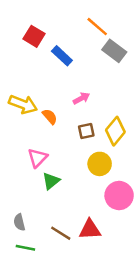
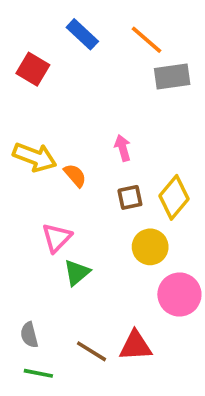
red square: (34, 36) -> (33, 69), moved
gray rectangle: (114, 51) -> (172, 76), turned -45
blue rectangle: (62, 56) -> (82, 34), moved
pink arrow: (81, 98) -> (123, 148), turned -77

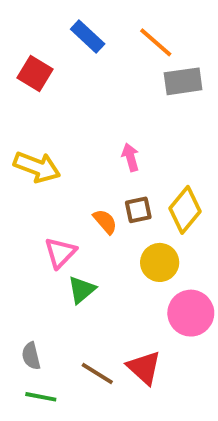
orange semicircle: (75, 175) -> (105, 222), moved
red triangle: (135, 346) -> (144, 368), turned 45

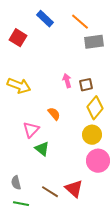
brown square: (138, 210) -> (86, 85), moved
yellow circle: (160, 262) -> (92, 135), moved
green triangle: (82, 290) -> (42, 149), turned -42

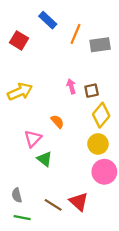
orange line: (80, 22) -> (76, 34), moved, turned 72
yellow arrow: (19, 86) -> (20, 92), turned -45

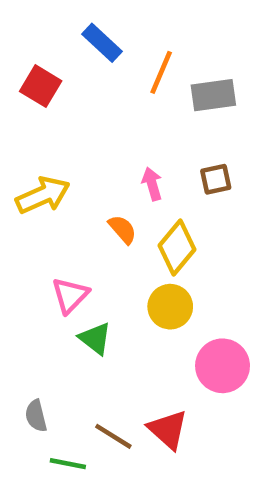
brown square: (92, 91) -> (216, 179), moved
yellow diamond: (101, 115) -> (177, 248), moved
orange semicircle: (57, 122) -> (122, 229), moved
yellow circle: (98, 144) -> (170, 307), moved
green line: (22, 218) -> (68, 464), moved

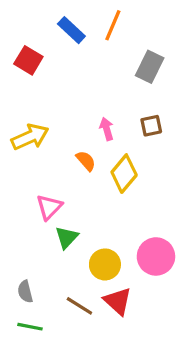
orange line: (161, 72) -> (113, 25), moved
gray rectangle: (213, 95) -> (150, 67), turned -56
yellow circle: (170, 307) -> (105, 264), moved
green triangle: (95, 338) -> (67, 237), turned 35
green line: (68, 464) -> (30, 327), moved

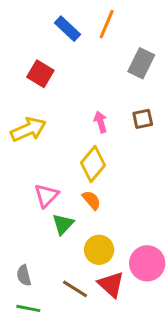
red square: (28, 60) -> (40, 74), moved
orange semicircle: (86, 161) -> (92, 200), moved
yellow diamond: (124, 174) -> (93, 164), moved
pink circle: (156, 256) -> (147, 263), moved

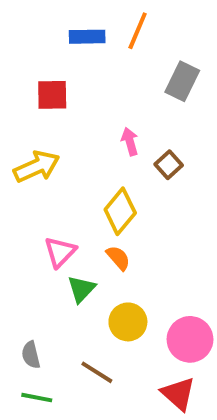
blue rectangle: (67, 29) -> (87, 37), turned -44
red square: (40, 74) -> (52, 95), turned -32
brown square: (143, 119) -> (169, 165), moved, turned -30
pink arrow: (101, 122) -> (130, 141), moved
red triangle: (111, 284) -> (178, 394), moved

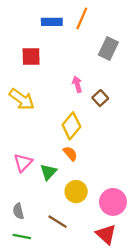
yellow arrow: (37, 167) -> (22, 99), turned 60
pink triangle: (60, 252) -> (23, 163), moved

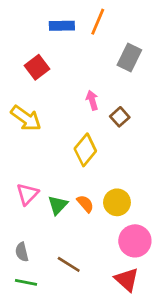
red square: (31, 57) -> (37, 67), turned -36
orange semicircle: (70, 153) -> (85, 204), moved
yellow circle: (76, 192) -> (117, 202), moved

